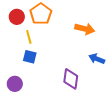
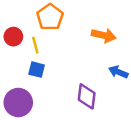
red circle: (17, 17) -> (13, 37), moved
purple circle: (15, 84) -> (18, 103), size x1.5

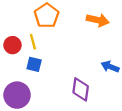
orange arrow: (104, 35) -> (98, 20), moved
red circle: (13, 37) -> (12, 45), moved

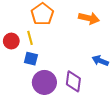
purple circle: (17, 95) -> (44, 82), moved

